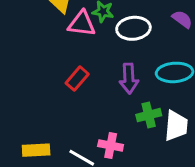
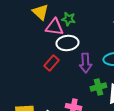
white ellipse: (133, 28) -> (67, 43), moved

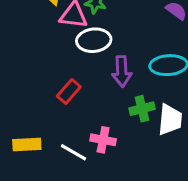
red rectangle: (51, 63) -> (69, 92), moved

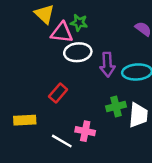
purple arrow: (122, 71) -> (107, 65), moved
yellow rectangle: (27, 144) -> (25, 120), moved

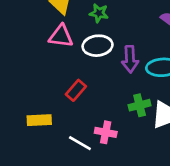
pink triangle: (62, 33) -> (61, 36), moved

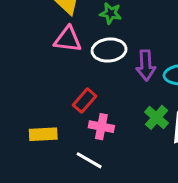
green cross: (140, 105) -> (157, 117), turned -35
pink cross: (106, 132) -> (101, 127), moved

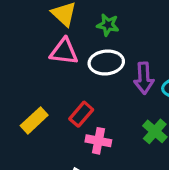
yellow rectangle: (43, 134) -> (34, 120), moved, turned -40

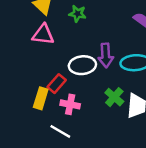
white ellipse: (106, 62) -> (82, 65), moved
yellow rectangle: (34, 120) -> (41, 98), moved, turned -30

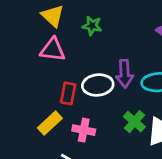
red rectangle: (57, 84) -> (68, 93), moved, turned -30
yellow rectangle: (41, 98) -> (50, 123), turned 30

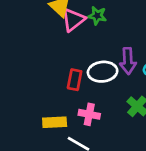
pink triangle: (53, 50) -> (73, 20), moved, turned -45
yellow rectangle: (50, 123) -> (55, 122), moved, turned 40

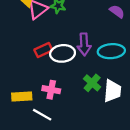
red rectangle: (75, 80) -> (43, 50), moved, turned 54

